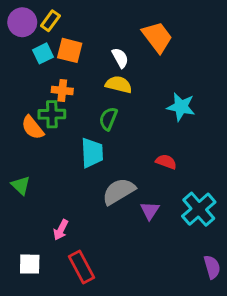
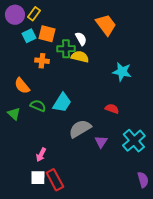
green cross: (52, 114) -> (66, 49), moved
green semicircle: (108, 119) -> (38, 106), moved, turned 91
cyan trapezoid: (92, 153) -> (62, 103), turned 35
green triangle: (21, 185) -> (14, 114), moved
white square: (30, 264) -> (38, 178), moved

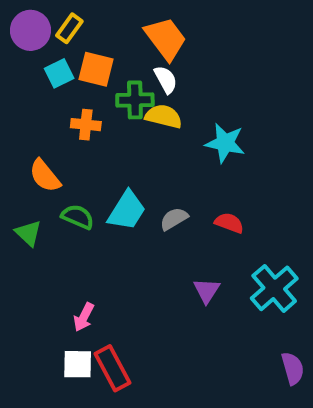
orange trapezoid: (106, 25) -> (166, 39), moved
cyan star: (122, 72) -> (225, 143), moved
gray semicircle: (80, 129) -> (174, 219), moved, size x0.6

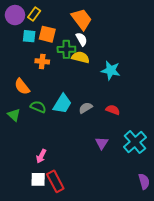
cyan square: (59, 73) -> (29, 36), turned 32

